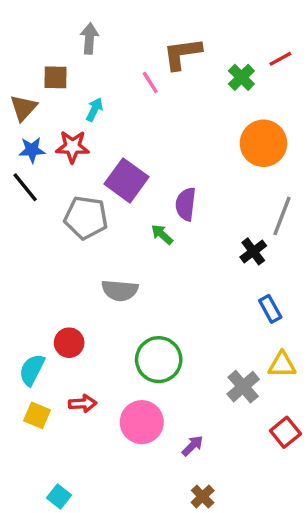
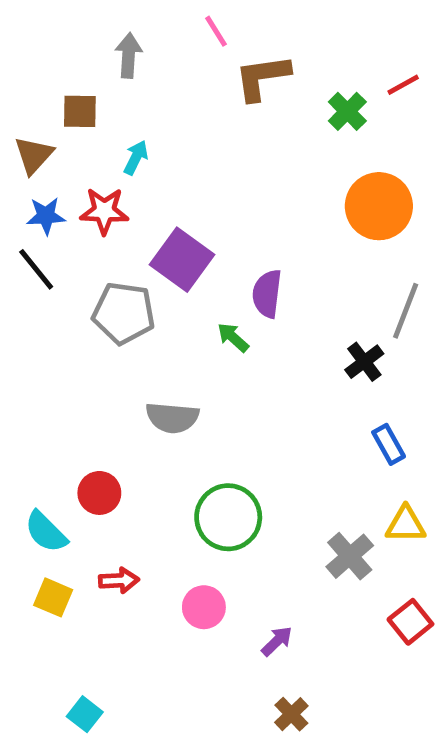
pink line: (150, 82) -> (216, 31), moved
cyan semicircle: (32, 370) -> (46, 532), turned -72
pink circle: (142, 422) -> (204, 607), size x0.7

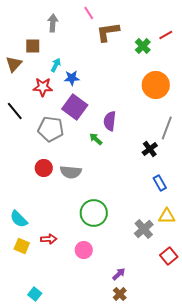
blue star: (46, 216) -> (72, 78), moved
red circle: (99, 493) -> (44, 168), moved
purple arrow: (277, 641) -> (119, 274), moved

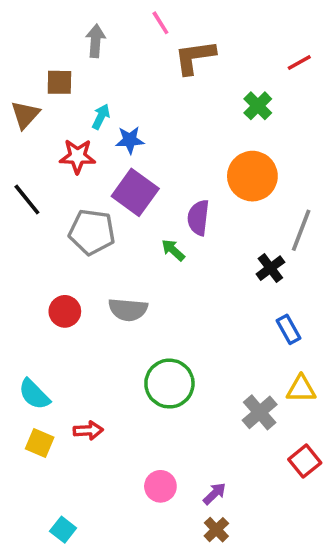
green cross: (143, 46) -> (258, 106), moved
orange circle: (156, 85) -> (252, 176), moved
red circle: (44, 168) -> (65, 311), moved
pink circle: (84, 250) -> (160, 486), moved

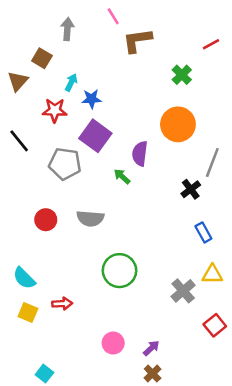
brown square: (59, 82) -> (42, 58), turned 30

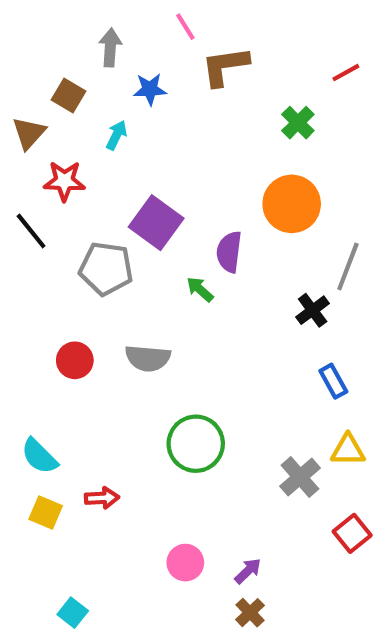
blue star: (92, 99) -> (150, 89), moved
red star: (55, 110) -> (64, 181), moved

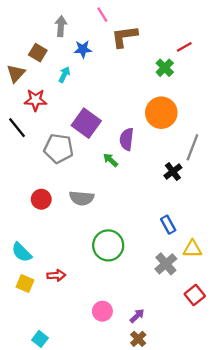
red line: (346, 73) -> (184, 47), moved
blue rectangle: (333, 381) -> (168, 225), moved

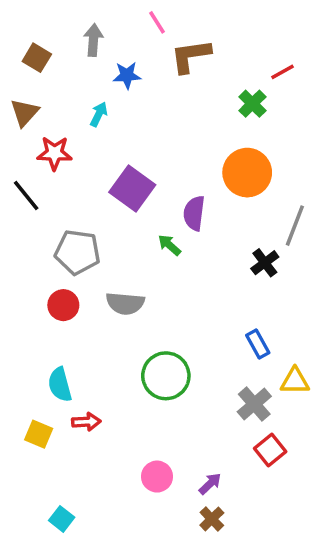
brown square: (38, 53) -> (37, 58), moved
gray pentagon: (59, 148) -> (77, 252), moved
cyan semicircle: (22, 252) -> (60, 385), moved, turned 30
red square: (195, 295) -> (270, 450), moved

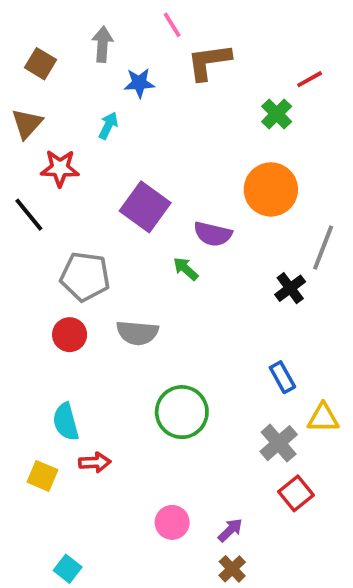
purple semicircle: (194, 213) -> (213, 234), turned -84

